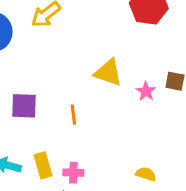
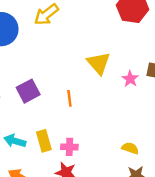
yellow triangle: (108, 73) -> (99, 63), turned 30
purple square: (24, 106) -> (28, 91), turned -30

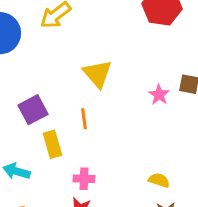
yellow triangle: (99, 63) -> (98, 74), moved
yellow rectangle: (44, 141) -> (52, 144), moved

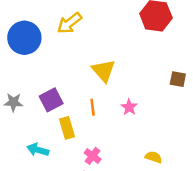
pink star: (159, 95) -> (129, 107), moved
pink cross: (84, 179) -> (93, 156), turned 35

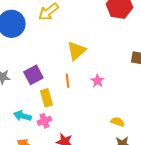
yellow triangle: (104, 71) -> (76, 51), turned 30
pink cross: (93, 156) -> (44, 121), moved, turned 32

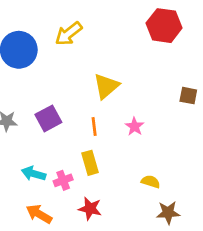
yellow rectangle: (46, 98) -> (90, 163), moved
yellow semicircle: (117, 122) -> (151, 182), moved

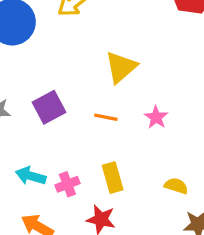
orange line: (94, 126) -> (106, 117), turned -72
yellow rectangle: (90, 163) -> (113, 178), moved

